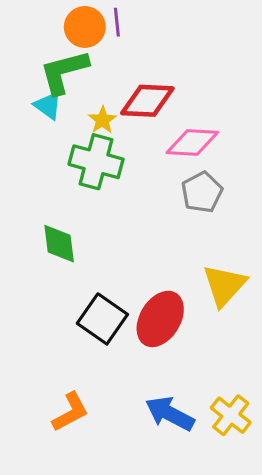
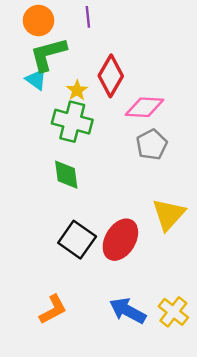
orange circle: (85, 27) -> (39, 20), moved
red diamond: (147, 101) -> (111, 76), turned -63
green diamond: (59, 244) -> (66, 175), moved

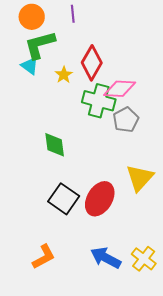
green cross: (72, 122) -> (99, 101), moved

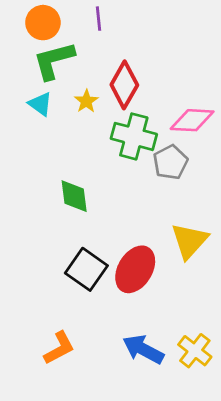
cyan triangle: (30, 66) -> (40, 104), moved
pink diamond: (120, 89) -> (192, 120), moved

